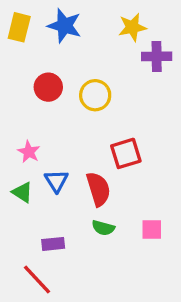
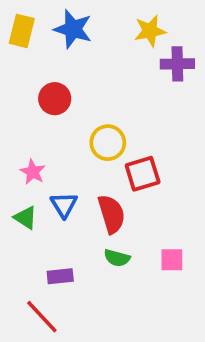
yellow circle: (95, 95) -> (108, 143), moved

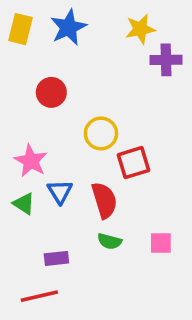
blue star: (73, 29) -> (68, 27), turned 30
pink star: (33, 172) -> (31, 161), size x1.4
red line: (42, 317) -> (39, 296), turned -60

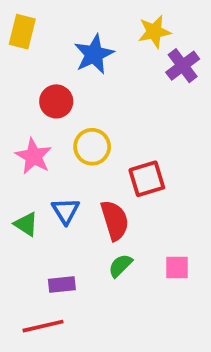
blue star: (68, 27) -> (94, 54), moved
purple cross: (166, 60) -> (183, 66), turned -36
yellow circle: (101, 133) -> (92, 147), moved
pink star: (31, 161) -> (34, 156), moved
green semicircle: (110, 241) -> (120, 266), turned 120

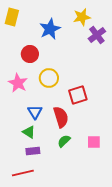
green triangle: (26, 224) -> (29, 132), moved

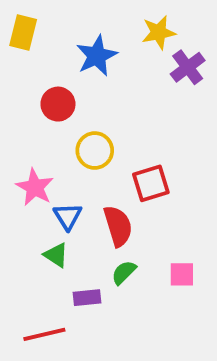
pink star: (18, 83) -> (35, 187), moved
purple rectangle: (33, 151) -> (87, 298), moved

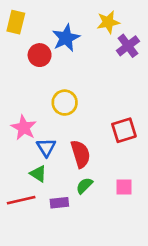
red circle: (58, 104) -> (40, 55), moved
red square: (151, 183) -> (124, 130), moved
red line: (44, 334) -> (21, 200), moved

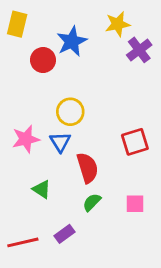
pink star: (24, 128) -> (26, 139), turned 30
blue triangle: (46, 147) -> (60, 142), moved
red line: (21, 200) -> (23, 242), moved
purple rectangle: (59, 203) -> (65, 234), moved, turned -30

